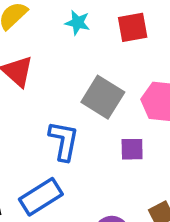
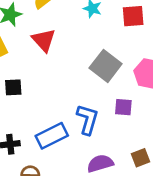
blue L-shape: (64, 141) -> (88, 119), moved

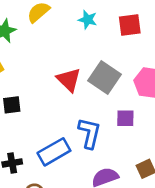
red triangle: (44, 40) -> (69, 80), moved

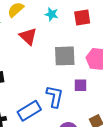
gray square: (105, 77) -> (65, 56), turned -35
red triangle: (69, 80) -> (28, 36), moved

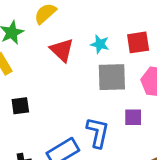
cyan star: (52, 14) -> (100, 44), moved
red square: (82, 17) -> (138, 42), moved

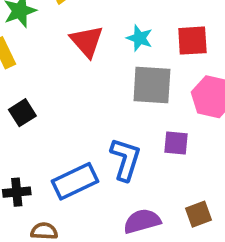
black square: (20, 106) -> (22, 113), turned -30

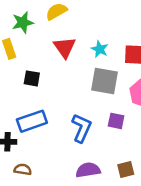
black square: (22, 113) -> (32, 78), moved, turned 36
blue rectangle: (75, 181) -> (32, 121), moved

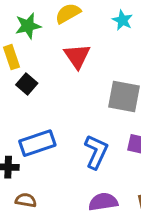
cyan star: (100, 49) -> (122, 20), moved
black square: (32, 78) -> (27, 84), moved, turned 30

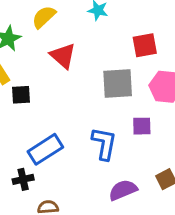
black square: (27, 84) -> (21, 95), turned -30

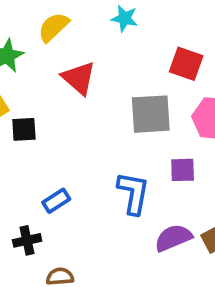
red square: (145, 45) -> (186, 64), turned 30
blue rectangle: (45, 149) -> (56, 201), size x0.6
purple semicircle: (123, 190) -> (173, 238), moved

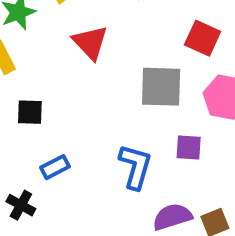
black square: (24, 129) -> (30, 112), moved
black cross: (27, 240) -> (21, 205), turned 36

